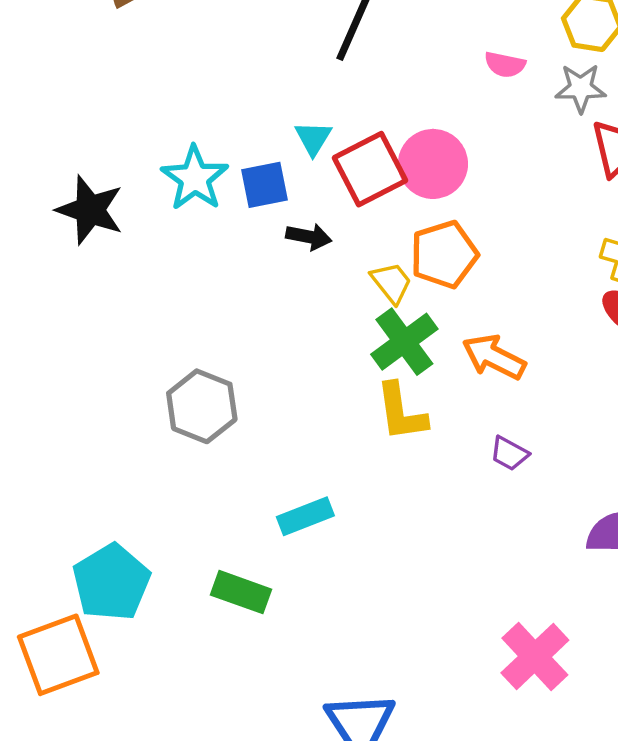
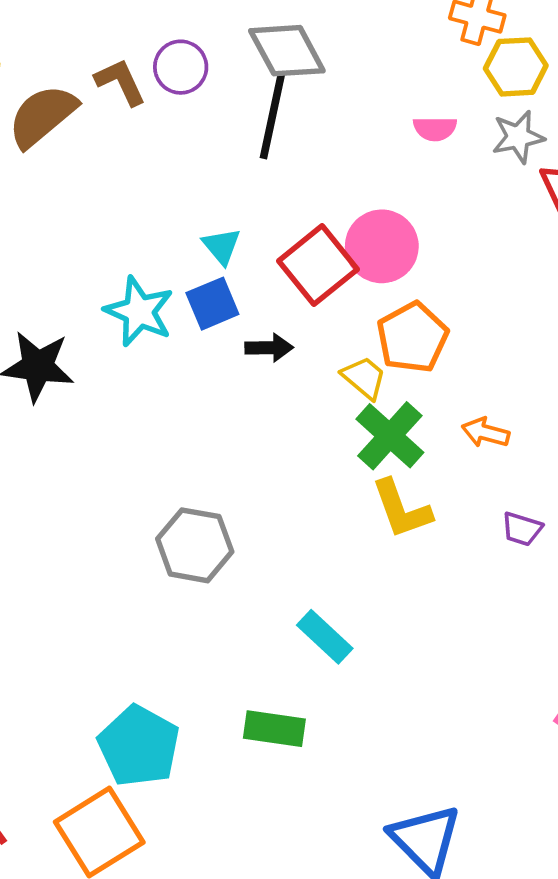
cyan triangle: (313, 138) -> (222, 246), moved
orange arrow: (494, 357) -> (486, 433), size x0.7
cyan rectangle: (305, 516) -> (325, 637), turned 76

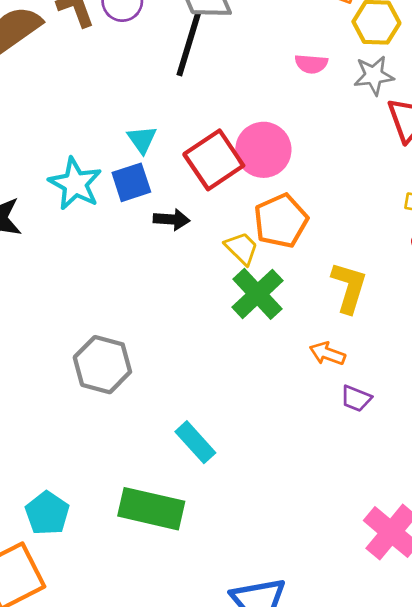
orange arrow: (486, 433) -> (327, 354), moved
yellow L-shape: (402, 509) -> (349, 287), moved, turned -148
purple trapezoid: (522, 529) -> (356, 398), moved
green rectangle: (274, 729) -> (151, 509), size x1.4
cyan pentagon: (139, 746) -> (47, 513), size x0.7

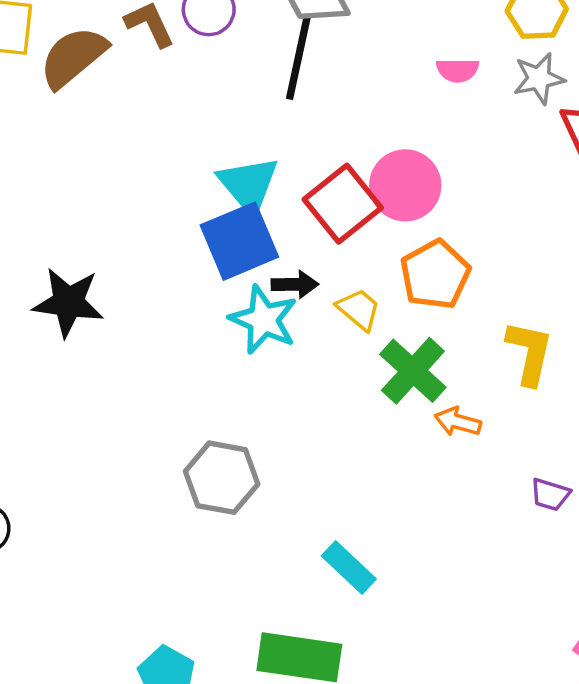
cyan triangle: (142, 139) -> (248, 185), size x1.6
blue square: (131, 182) -> (239, 241), size x1.5
cyan star: (75, 184) -> (263, 320), moved
yellow trapezoid: (242, 248) -> (359, 309), moved
orange arrow: (327, 354) -> (458, 422), moved

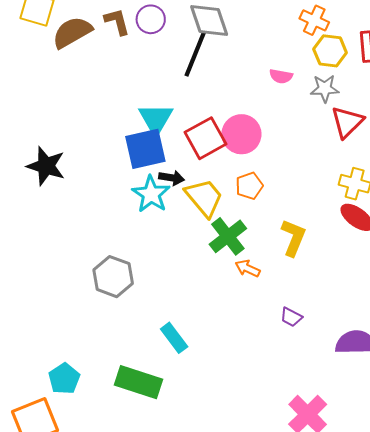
orange pentagon: (435, 275) -> (249, 186), size x0.7
yellow trapezoid: (359, 309) -> (204, 198), size x1.6

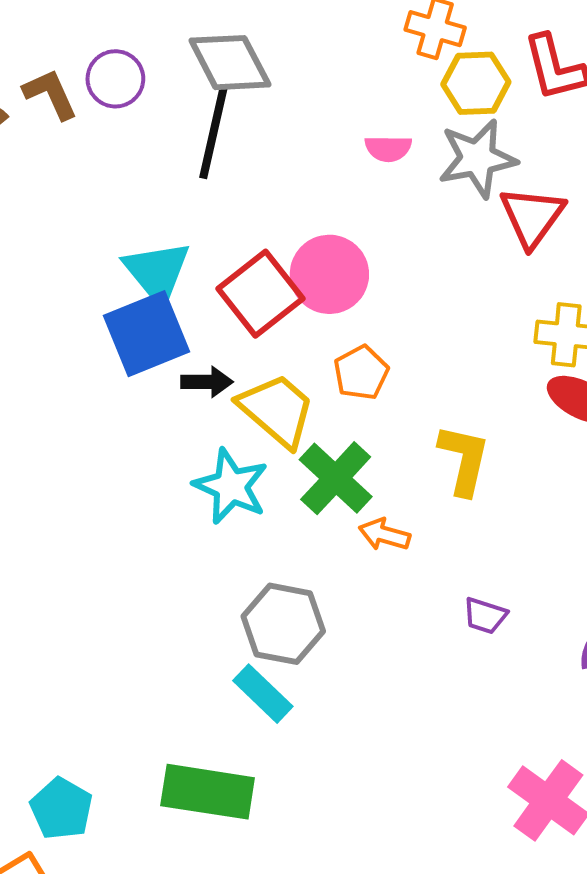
gray star: (325, 89) -> (477, 158), size x1.4
cyan star: (151, 194) -> (231, 486), moved
gray hexagon: (113, 277) -> (283, 624), moved

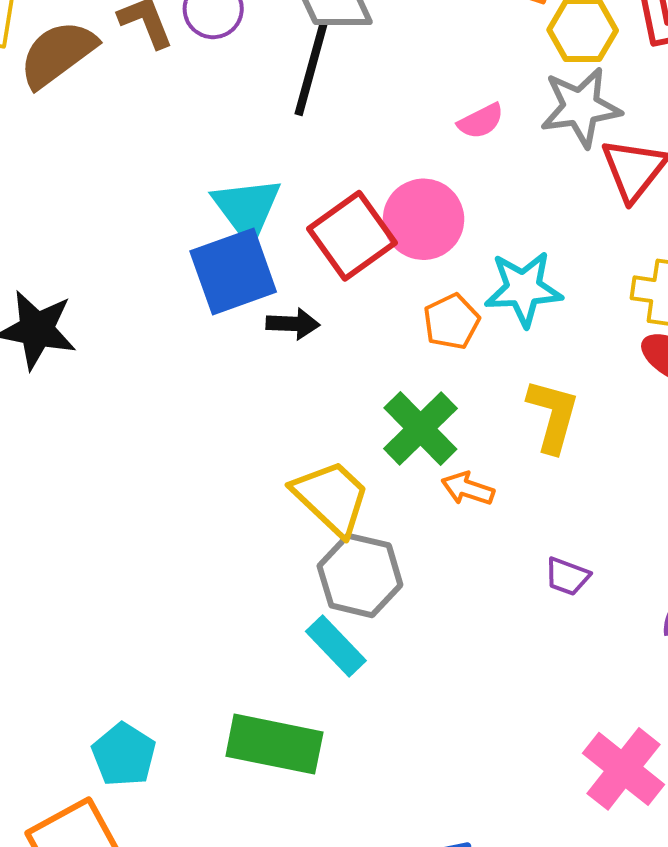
pink semicircle: (388, 148) -> (481, 121), moved, turned -30
yellow trapezoid: (277, 410) -> (331, 498), moved
cyan star: (231, 486) -> (523, 289), moved, turned -30

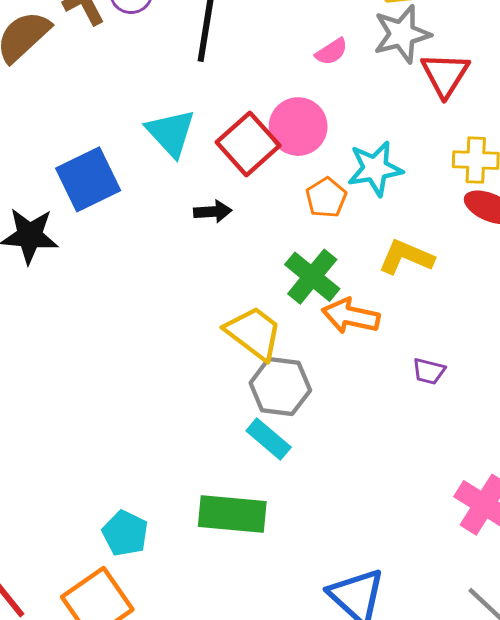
blue square: (233, 272) -> (88, 179), moved
yellow L-shape: (553, 416) -> (406, 257), turned -76
orange arrow: (468, 489) -> (351, 316), size x1.5

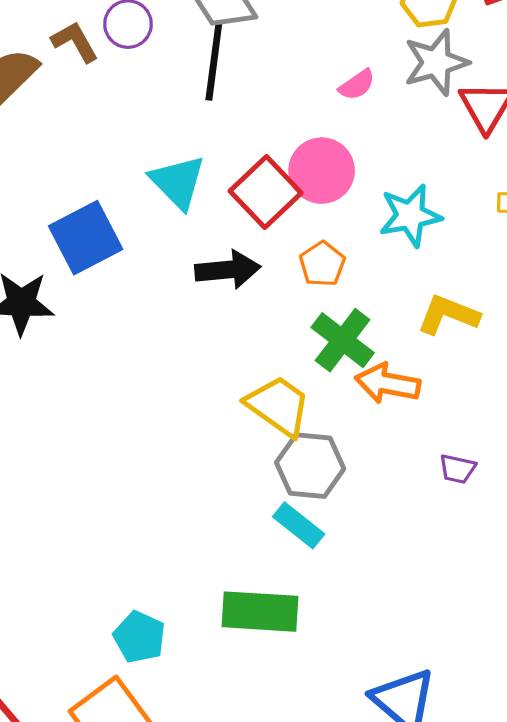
orange pentagon: (326, 198) -> (322, 264), moved
black arrow: (213, 212) -> (228, 270), size x1.5
purple trapezoid: (429, 371) -> (457, 469), moved

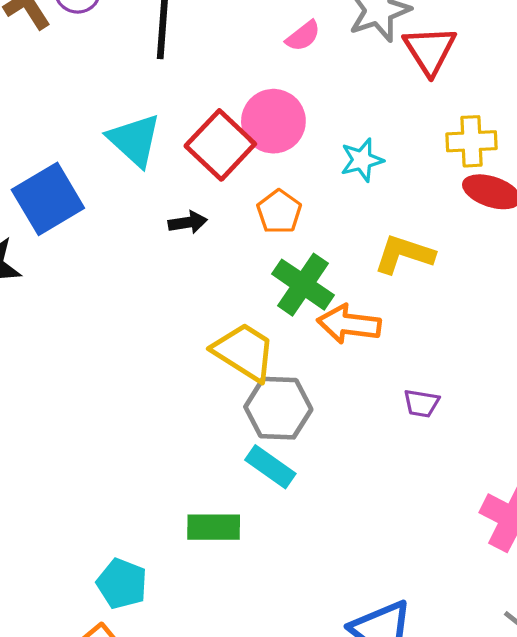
cyan star: (410, 216) -> (362, 160), size x0.7
black arrow: (228, 270) -> (188, 222), size x0.6
green rectangle: (260, 612) -> (214, 527), moved, size x0.7

